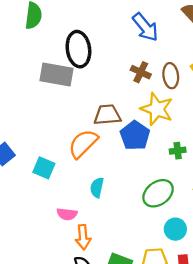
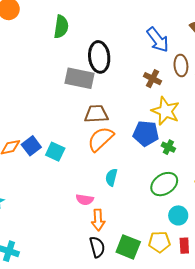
brown ellipse: (171, 76) -> (181, 65), moved
brown trapezoid: (107, 115) -> (96, 114), moved
blue pentagon: (135, 136) -> (146, 133), turned -30
green cross: (178, 151) -> (168, 147), moved, turned 32
cyan square: (44, 168) -> (55, 152), moved

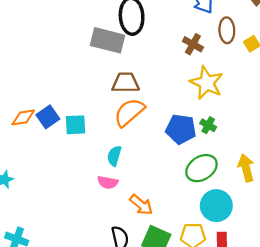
blue pentagon: (146, 133) -> (181, 129), moved
cyan square: (55, 152) -> (75, 125), turned -30
cyan semicircle: (111, 177) -> (114, 156), moved
cyan circle: (178, 215) -> (216, 206), size x1.4
orange arrow: (98, 220) -> (141, 205), moved, turned -50

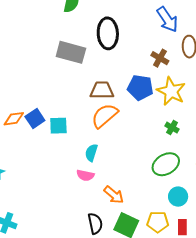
gray rectangle: (108, 40) -> (71, 52), moved
blue pentagon: (181, 129) -> (140, 88), moved
cyan circle: (216, 206) -> (178, 197), size x0.7

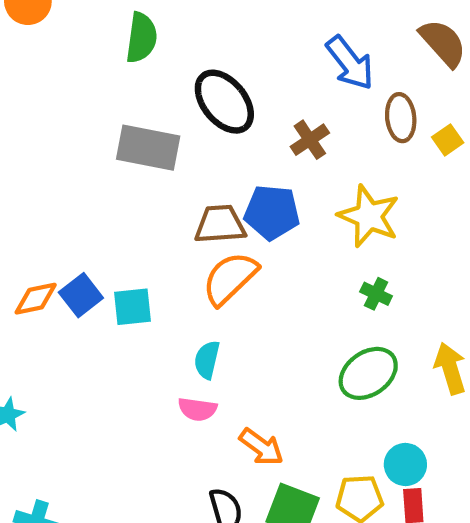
black ellipse: (108, 33) -> (224, 102), turned -32
brown cross: (160, 58) -> (310, 140), moved, turned 30
blue pentagon: (140, 88) -> (272, 212), moved
cyan circle: (178, 197) -> (405, 465), moved

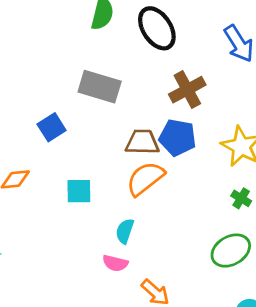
black ellipse: (224, 102) -> (157, 28), moved
brown cross: (310, 140) -> (187, 90), moved, size x1.4
blue square: (81, 295) -> (52, 127), moved

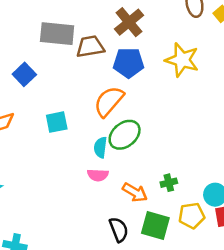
brown trapezoid: (142, 142) -> (90, 47), moved
green cross: (241, 198) -> (169, 183), moved, turned -35
green ellipse: (231, 251) -> (125, 135), moved

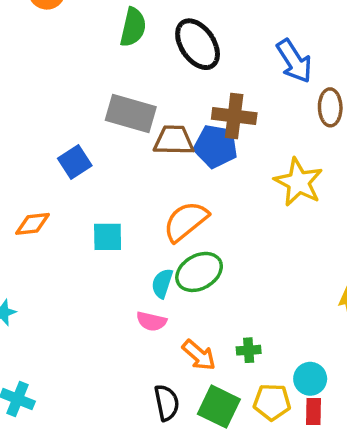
brown cross: (129, 22) -> (234, 116), turned 36
blue pentagon: (129, 63) -> (216, 146), moved

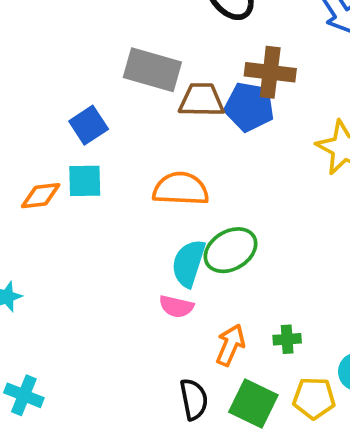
orange semicircle: (186, 221) -> (181, 189), moved, turned 42
cyan square: (108, 237) -> (85, 181), moved
cyan semicircle: (162, 283) -> (189, 263), size x1.4
orange arrow: (199, 355) -> (230, 345), turned -108

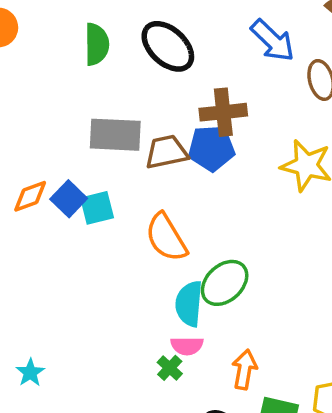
cyan square: (85, 181) -> (97, 208), moved
orange semicircle: (181, 189) -> (166, 237), turned -111
orange diamond: (41, 196) -> (30, 196), moved
green cross: (287, 339) -> (170, 368), moved, turned -30

